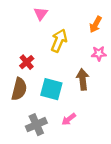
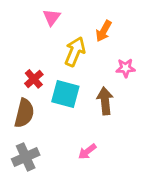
orange arrow: (96, 24) -> (104, 31), moved
cyan square: (51, 89) -> (65, 94), moved
gray cross: (36, 125) -> (26, 157), moved

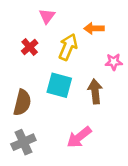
orange arrow: (104, 31) -> (94, 28), turned 60
red cross: (34, 79) -> (30, 47), moved
pink arrow: (87, 152) -> (79, 137), size x1.5

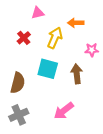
pink triangle: (47, 16) -> (38, 13), turned 40

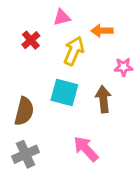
pink triangle: (38, 13) -> (62, 17), moved
red cross: (24, 38) -> (31, 40), moved
pink arrow: (64, 111) -> (86, 149), turned 85

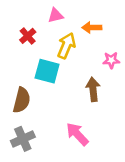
cyan square: (64, 92) -> (47, 71), moved

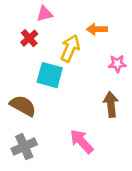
pink triangle: (55, 15) -> (45, 14), moved
brown arrow: (93, 89) -> (111, 104), moved
brown semicircle: (22, 100) -> (23, 106), turned -75

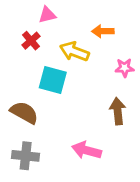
yellow arrow: (70, 48) -> (74, 51), turned -92
pink arrow: (82, 141) -> (87, 150), turned -32
gray cross: (24, 147) -> (26, 156), turned 30

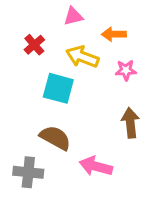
pink triangle: (47, 15) -> (73, 16), moved
pink star: (125, 68) -> (126, 70), moved
brown semicircle: (24, 112) -> (55, 138), moved

